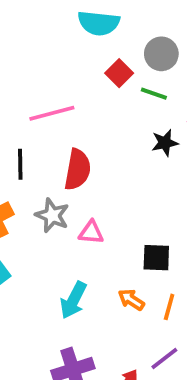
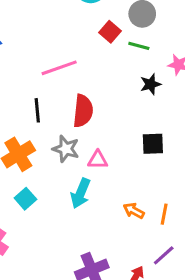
black square: (156, 258) -> (153, 144), moved
cyan arrow: (73, 300) -> (80, 193), moved

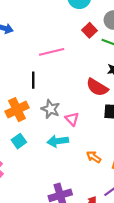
red semicircle: (83, 111) -> (97, 87), moved, turned 110
pink triangle: (98, 160) -> (72, 119), turned 40
cyan arrow: (80, 193) -> (58, 141), turned 54

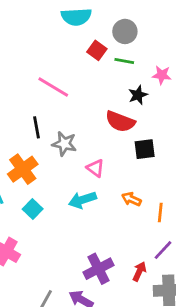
pink line: (52, 52) -> (53, 87), turned 55
gray star: (51, 109) -> (64, 144), moved
orange arrow: (94, 157) -> (131, 199), moved

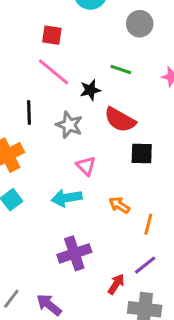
red square: (97, 50) -> (52, 35), moved, turned -36
green line: (124, 61) -> (121, 70), moved
black star: (138, 95) -> (90, 90), moved
gray star: (64, 144) -> (69, 125), moved
purple cross: (99, 269) -> (74, 253), moved

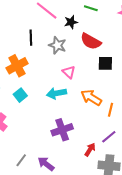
orange arrow: (119, 205) -> (91, 98), size x1.5

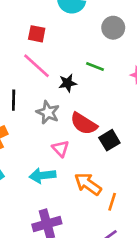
red semicircle: (91, 41) -> (84, 124), moved
black square: (105, 63) -> (109, 140), turned -35

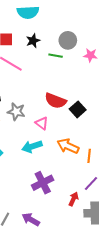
gray circle: (113, 28) -> (68, 40), moved
black star: (68, 83) -> (33, 41), moved
gray star: (48, 112) -> (16, 112), moved

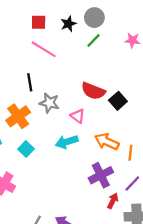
gray circle: (68, 40) -> (94, 18), moved
green line: (56, 56) -> (94, 41), turned -56
purple cross: (43, 183) -> (101, 175), moved

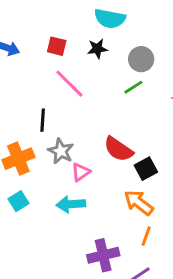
red square: (39, 22) -> (57, 46), moved
black star: (68, 24) -> (97, 49), moved
pink triangle: (78, 116) -> (81, 172), moved, turned 35
orange arrow: (107, 142) -> (139, 203), moved

